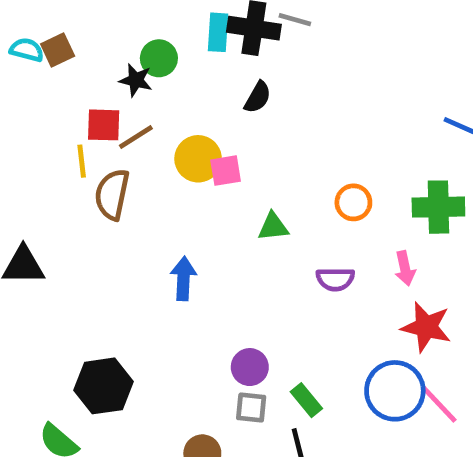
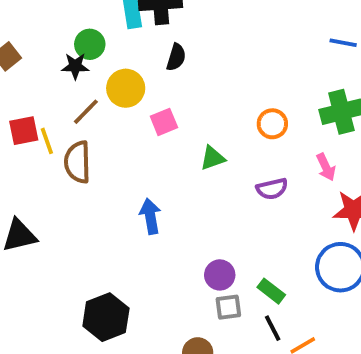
red square: (104, 125) -> (24, 131), moved
yellow circle: (198, 159) -> (126, 88), moved

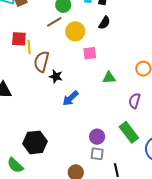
black star: (75, 66) -> (56, 76), moved
brown line: (86, 112) -> (54, 22), moved
purple semicircle: (272, 189) -> (135, 101), turned 105
blue arrow: (150, 216) -> (70, 98), turned -138
green rectangle: (271, 291) -> (129, 132), moved, size x1.5

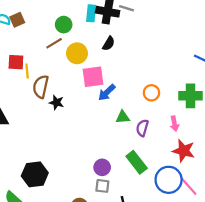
pink square: (90, 53) -> (93, 77), size x1.5
green triangle: (109, 78) -> (123, 117), moved
blue arrow: (70, 98) -> (107, 92), moved

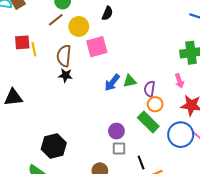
brown semicircle: (41, 87) -> (64, 56), moved
blue arrow: (107, 92) -> (112, 83), moved
orange circle: (151, 93) -> (155, 104), moved

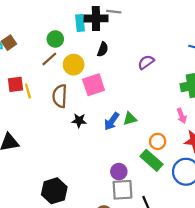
black star: (65, 75) -> (79, 121), moved
purple semicircle: (150, 89) -> (146, 62), moved, turned 49
gray square: (119, 149) -> (122, 190), size x1.5

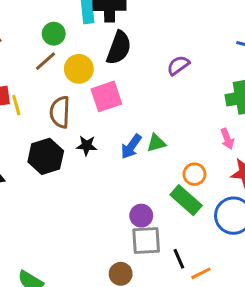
black semicircle: (103, 49) -> (119, 48), size x1.6
black hexagon: (54, 191) -> (46, 156), moved

